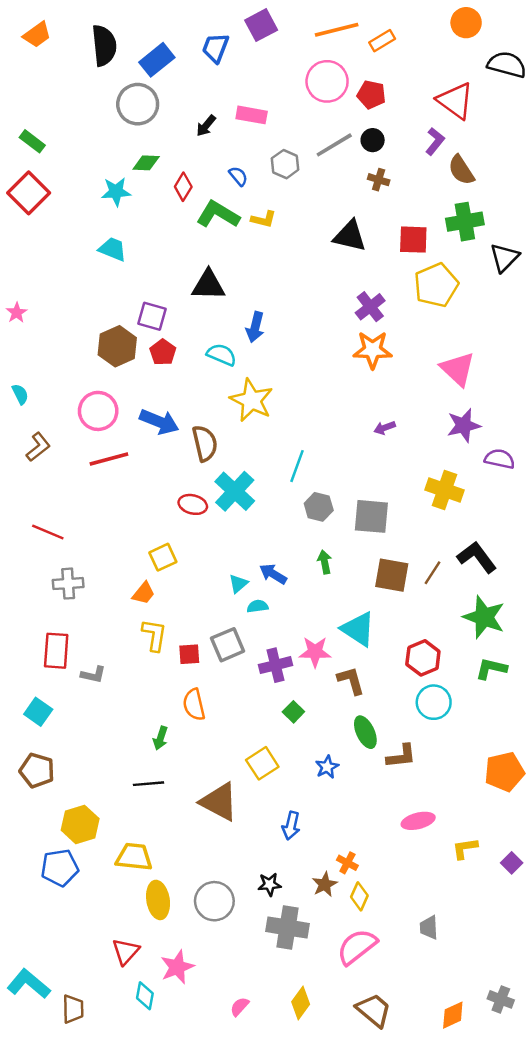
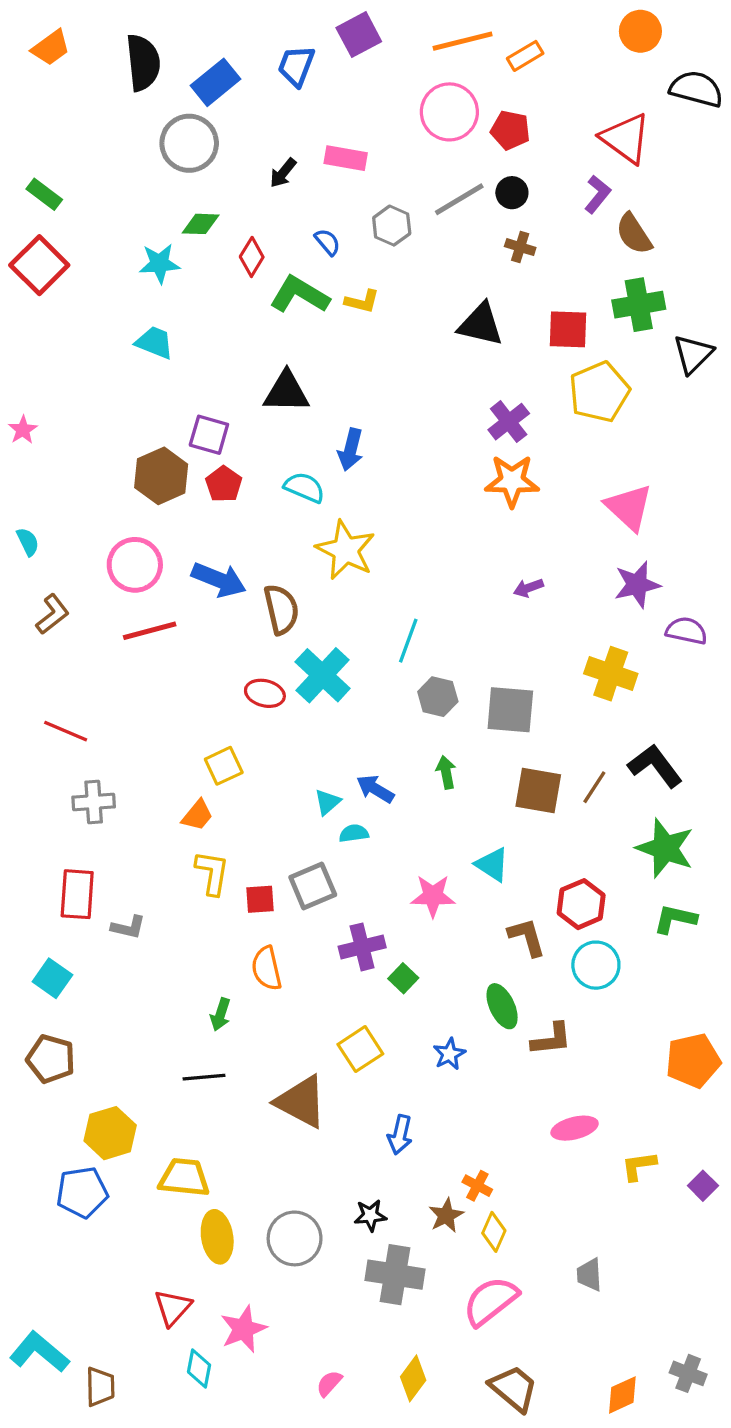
cyan triangle: (358, 629) -> (492, 865), size x0.7
purple cross: (275, 665) -> (362, 947), moved
brown L-shape: (351, 681) -> (527, 937), moved

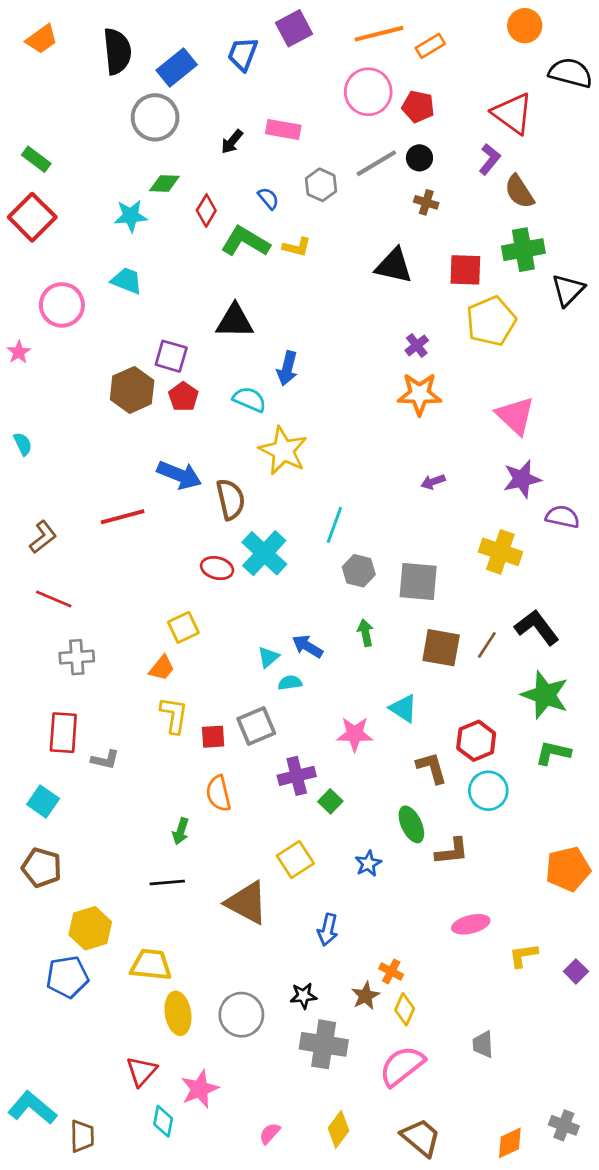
purple cross: (509, 422) -> (417, 345), size x0.7
pink circle: (135, 565) -> (62, 305), moved
brown L-shape: (52, 614) -> (43, 537), moved

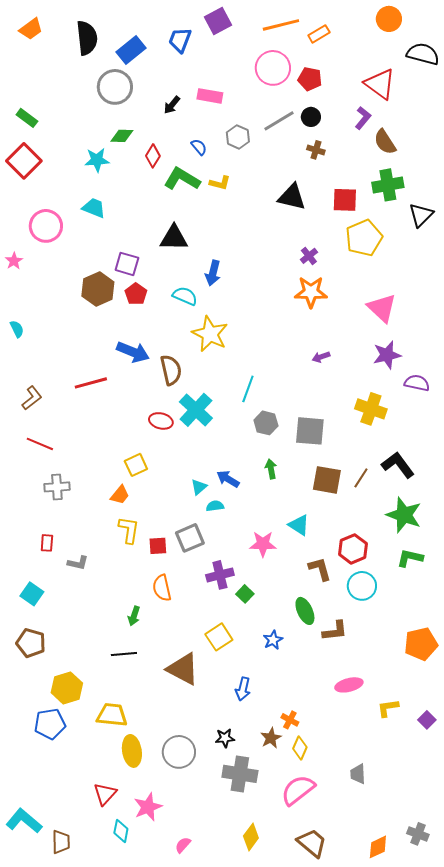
red rectangle: (63, 733) -> (47, 543), size x0.6
pink semicircle: (270, 1133) -> (183, 845), moved

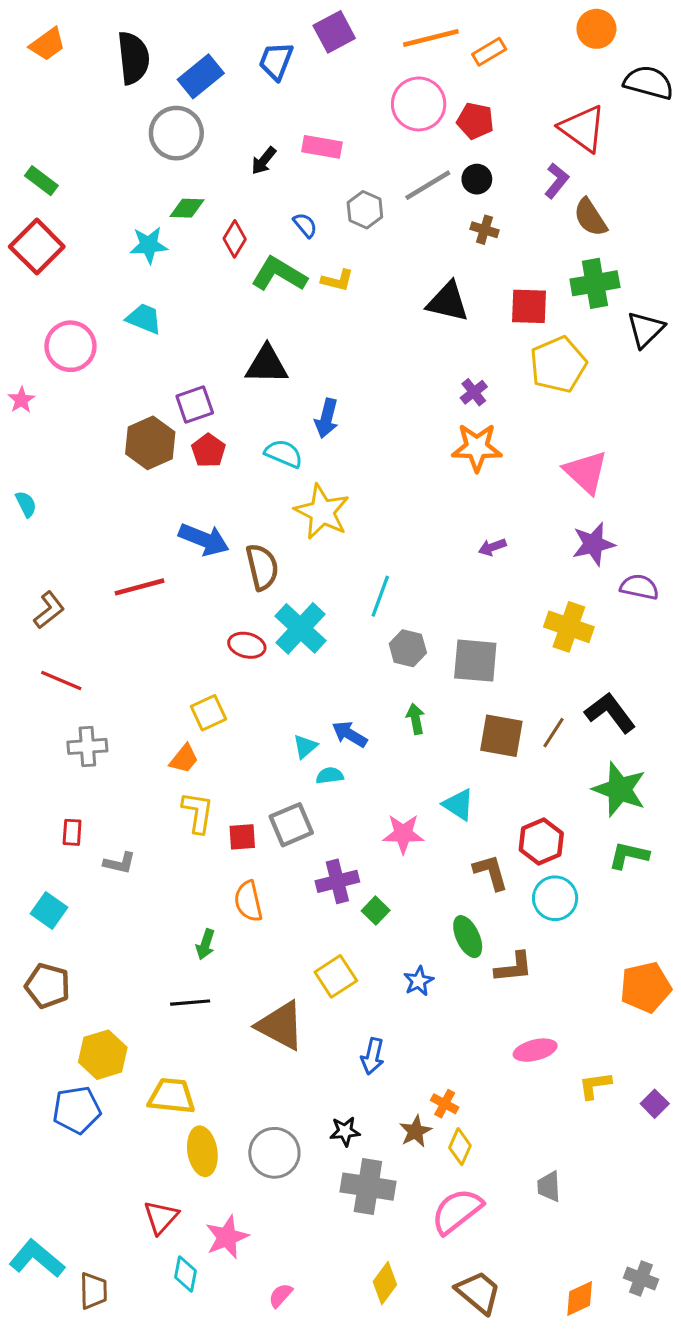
purple square: (127, 264) -> (195, 404), turned -35

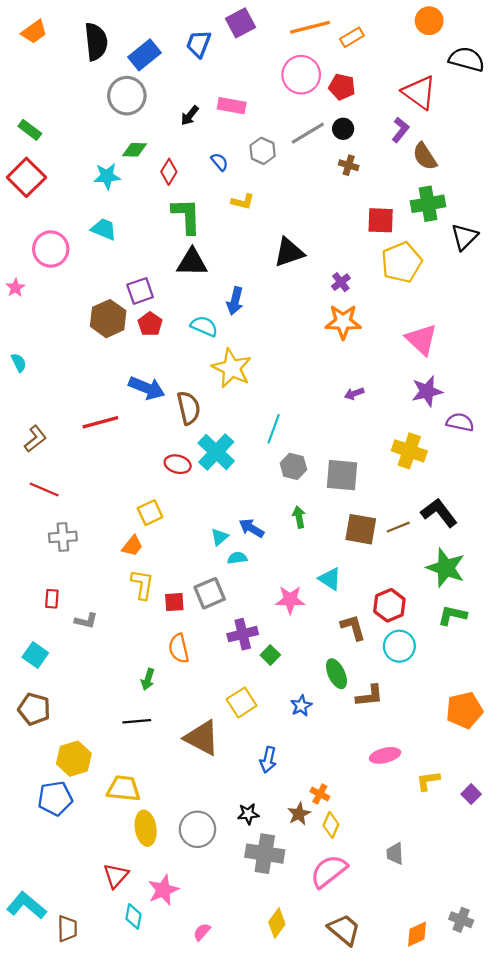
green L-shape: (279, 274) -> (186, 216), moved, turned 57
black triangle: (448, 302) -> (289, 252), moved, turned -32
brown line: (554, 733) -> (398, 527), turned 35

